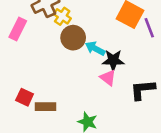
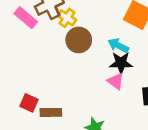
pink rectangle: (18, 29) -> (26, 18), moved, turned -75
cyan arrow: (95, 49) -> (118, 45), moved

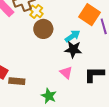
cyan arrow: (118, 45) -> (73, 36), turned 112
pink triangle: (116, 81) -> (66, 73), moved

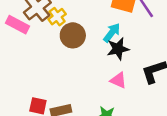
yellow cross: (36, 11) -> (57, 17), turned 32

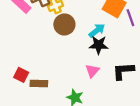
pink triangle: (118, 80) -> (92, 71), turned 32

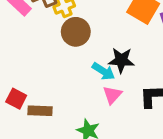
cyan arrow: (97, 30) -> (103, 71), moved, turned 70

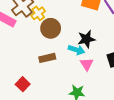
red square: (16, 99) -> (23, 84), turned 32
brown rectangle: (40, 111) -> (47, 58), moved

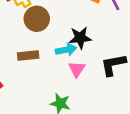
cyan arrow: (76, 50) -> (66, 50), turned -35

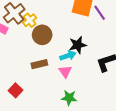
pink triangle: (77, 69) -> (65, 72), moved

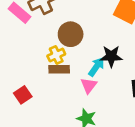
yellow cross: (30, 20) -> (56, 55), moved
cyan arrow: (68, 56) -> (96, 67), turned -49

